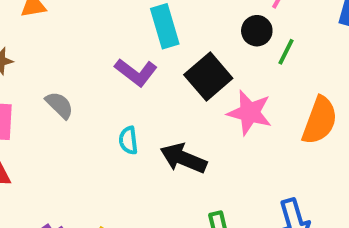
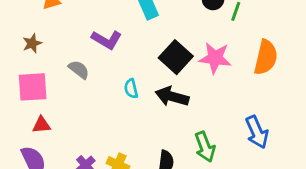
purple L-shape: (136, 72) -> (107, 40), moved
black square: (208, 76) -> (176, 57), moved

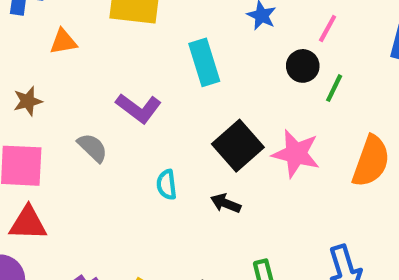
black arrow: (172, 97) -> (226, 203), size x0.6
red triangle: (41, 125) -> (28, 223), size x1.4

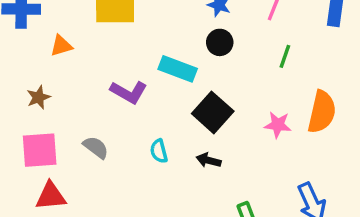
cyan rectangle: (204, 62) -> (178, 69), moved, turned -45
black circle: (303, 66) -> (220, 42), moved
gray semicircle: (92, 148) -> (96, 147), moved
pink star: (296, 154) -> (278, 125), moved, size x0.7

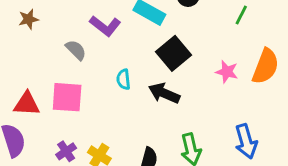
gray semicircle: (96, 147) -> (76, 50), moved
pink square: (40, 150) -> (67, 97), moved
black arrow: (209, 160) -> (164, 93), size x1.5

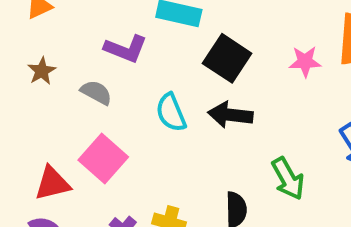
brown star: (28, 19) -> (42, 71), moved
cyan semicircle: (123, 79) -> (171, 113), size x1.4
pink square: (67, 97) -> (103, 159), turned -36

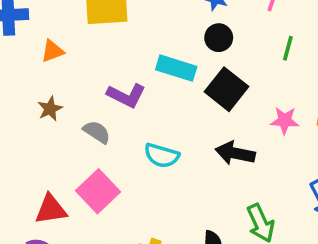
black square: (227, 58) -> (226, 89), moved
cyan semicircle: (171, 113) -> (162, 156), turned -56
black arrow: (230, 115) -> (235, 153), moved

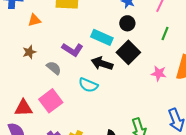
black arrow: (235, 153) -> (102, 63), moved

